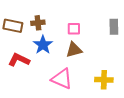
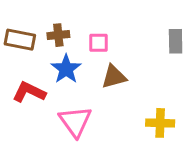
pink square: (74, 29) -> (98, 43), moved
pink triangle: (62, 79) -> (75, 121), moved, turned 30

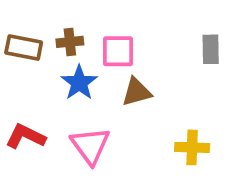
pink square: (98, 43) -> (118, 51), size x1.4
red L-shape: (29, 92) -> (26, 136), moved

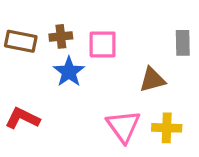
brown triangle: (137, 92) -> (152, 80), moved
pink triangle: (90, 146) -> (123, 126), moved

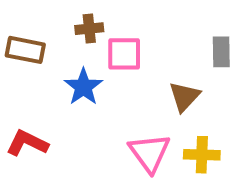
brown cross: (61, 36) -> (89, 29), moved
brown triangle: (152, 80) -> (184, 96), turned -32

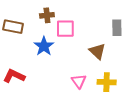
brown triangle: (184, 96) -> (97, 51), turned -30
pink triangle: (149, 153) -> (79, 81), size x0.7

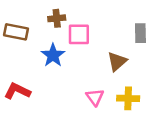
brown triangle: (97, 51) -> (117, 61), turned 36

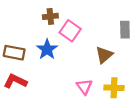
brown rectangle: (16, 32) -> (14, 53), moved
pink square: (79, 34) -> (70, 31), turned 35

